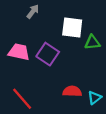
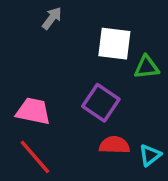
pink trapezoid: (19, 52) -> (33, 111), moved
purple square: (48, 54) -> (101, 103), moved

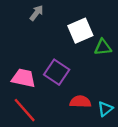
white square: (114, 44) -> (80, 31), turned -30
purple square: (101, 103) -> (57, 72), moved

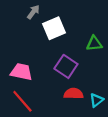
white square: (80, 31) -> (54, 28), moved
purple square: (57, 72) -> (66, 66), moved

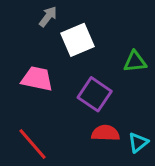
pink trapezoid: (21, 72) -> (37, 79), moved

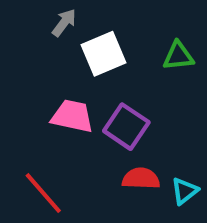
green triangle: (135, 62) -> (178, 56), moved
pink trapezoid: (37, 79) -> (72, 116), moved

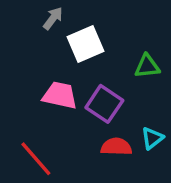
green triangle: (178, 56) -> (147, 66), moved
cyan triangle: (185, 191) -> (152, 138), moved

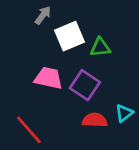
green triangle: (147, 66) -> (100, 47), moved

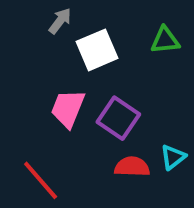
green triangle: (100, 47) -> (165, 40), moved
pink trapezoid: (49, 78) -> (68, 108), turned -80

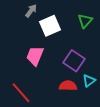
green triangle: (165, 40) -> (85, 21), turned -42
purple square: (118, 118) -> (74, 61), moved

